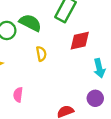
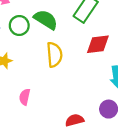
yellow semicircle: (41, 54) -> (54, 55), size x1.5

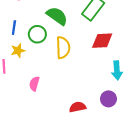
green circle: (19, 26) -> (37, 34), moved

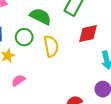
pink semicircle: (34, 84) -> (18, 80), moved, turned 48

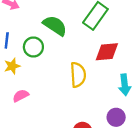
yellow semicircle: (51, 46) -> (78, 75), moved

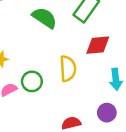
green circle: (33, 47) -> (32, 81), moved

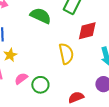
green circle: (32, 81) -> (40, 85), moved

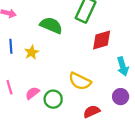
yellow semicircle: (66, 54) -> (80, 81), moved, turned 130
yellow star: (10, 55) -> (32, 52), moved

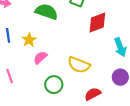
pink semicircle: (32, 93) -> (40, 58), moved

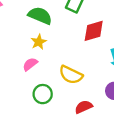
yellow star: (29, 40) -> (39, 42), moved

